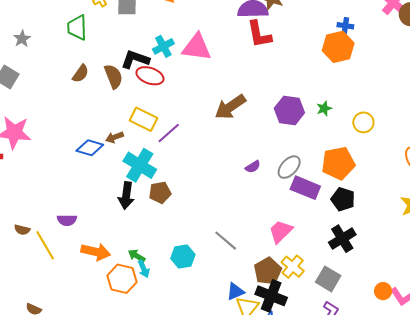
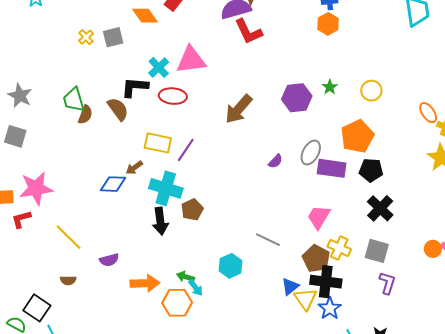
green trapezoid: (77, 28) -> (74, 100), moved
gray star: (22, 39) -> (20, 96), size x1.4
orange hexagon: (338, 47) -> (328, 24), size x0.7
red ellipse: (150, 76) -> (173, 96), moved
yellow line: (45, 245) -> (68, 237), moved

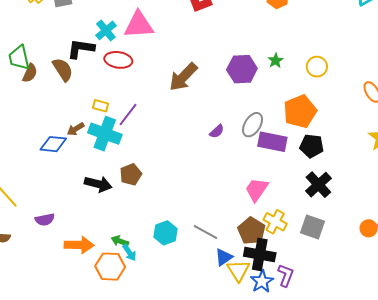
yellow rectangle: (158, 143) -> (100, 106), size x0.6
cyan cross: (166, 188) -> (105, 134), moved
black arrow: (160, 221) -> (98, 184), turned -72
gray line: (268, 240) -> (206, 232), moved
purple L-shape: (387, 283) -> (286, 275), moved

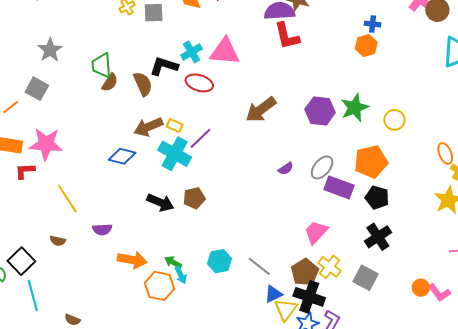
green star: (276, 61) -> (355, 108), size x1.8
brown arrow: (76, 129) -> (148, 127), moved, size x1.6

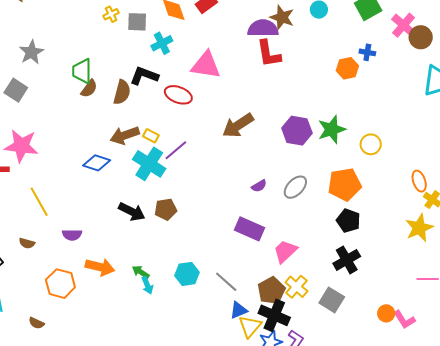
blue cross: (373, 24) -> (367, 52), moved
cyan cross: (192, 52) -> (162, 43), moved
brown semicircle: (143, 84) -> (122, 92), turned 35
purple rectangle: (339, 187) -> (250, 229), moved
orange hexagon: (160, 286) -> (60, 284), moved

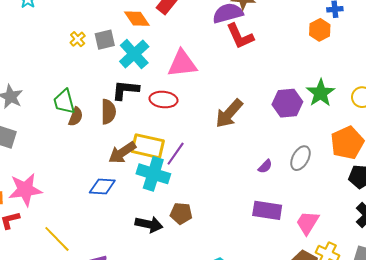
cyan cross: (162, 43) -> (134, 54), size x1.4
yellow rectangle: (151, 136) -> (148, 146), size x2.0
brown pentagon: (166, 209) -> (181, 213), turned 30

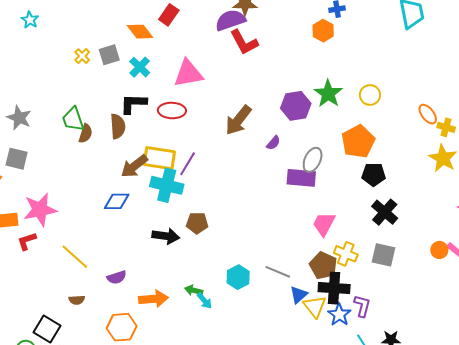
cyan cross: (134, 54) -> (140, 67), size x0.7
purple semicircle: (265, 166) -> (273, 143), moved
purple rectangle: (267, 210) -> (301, 178), moved

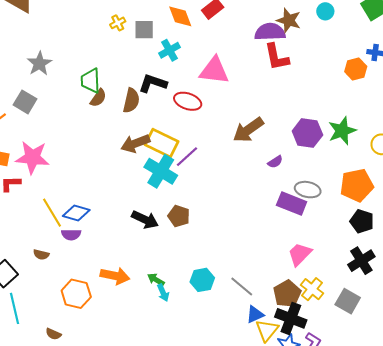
gray ellipse: (313, 160) -> (308, 190), turned 60
blue diamond: (117, 201) -> (76, 213), moved
purple semicircle: (117, 277) -> (71, 235), moved

